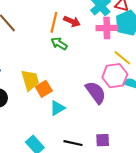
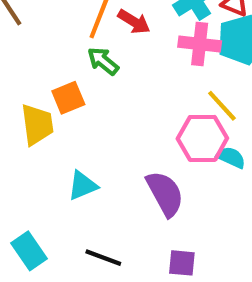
orange square: (44, 89) -> (68, 98), moved
purple semicircle: (96, 92) -> (165, 194), moved
purple square: (103, 140) -> (182, 263), moved

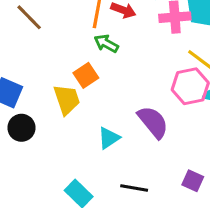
purple semicircle: (165, 194) -> (153, 122), moved
purple square: (182, 263) -> (193, 181), turned 30

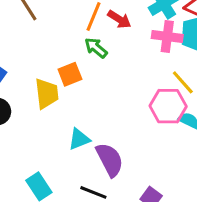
purple semicircle: (153, 122) -> (110, 160), moved

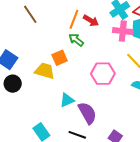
yellow trapezoid: (47, 94) -> (45, 71), turned -65
pink hexagon: (168, 106) -> (103, 74), moved

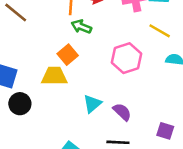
purple semicircle: (87, 113) -> (122, 112), size x0.7

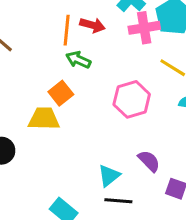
cyan triangle: (92, 104) -> (109, 176), moved
purple semicircle: (122, 112) -> (149, 161), moved

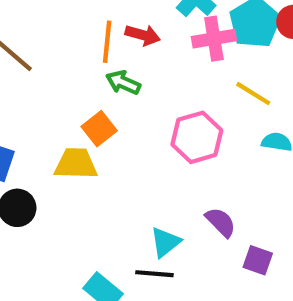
black line: (118, 201) -> (154, 274), moved

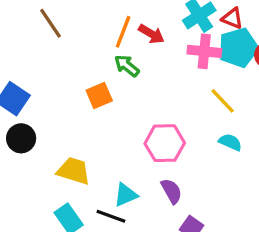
pink hexagon: (197, 137) -> (165, 143), moved
yellow trapezoid: (76, 164) -> (74, 171), moved

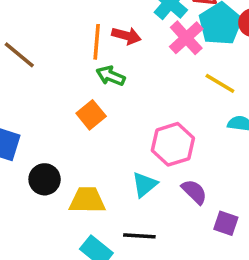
pink cross: (204, 51) -> (186, 38), turned -32
black circle: (21, 138) -> (45, 179), moved
cyan triangle: (126, 195) -> (145, 185), moved

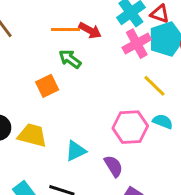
orange line: (97, 42) -> (65, 30), turned 72
pink hexagon: (173, 144) -> (130, 127), moved
yellow trapezoid: (87, 200) -> (32, 135), moved

